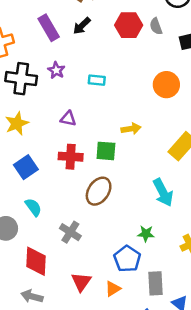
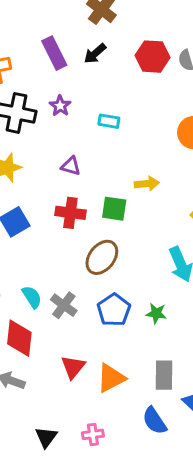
cyan semicircle: (33, 207) -> (32, 297), moved
blue pentagon: (127, 259) -> (114, 310), moved
orange triangle: (113, 289) -> (111, 378), size x1.5

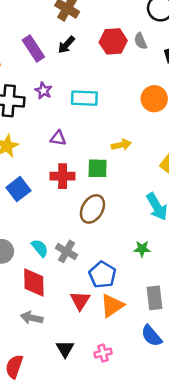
cyan rectangle: (109, 121) -> (84, 98), size x1.5
blue pentagon: (114, 310) -> (102, 275), moved
black triangle: (46, 437) -> (65, 349), moved

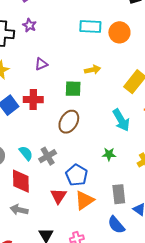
cyan rectangle: (84, 98) -> (90, 27), moved
purple triangle: (58, 138) -> (41, 64), turned -32
red cross: (63, 176) -> (33, 100), moved
gray cross: (66, 251) -> (48, 156), turned 30

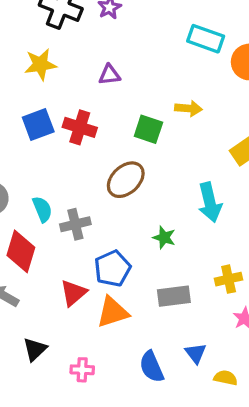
green star: (109, 154) -> (164, 238), moved
gray rectangle: (119, 194) -> (174, 296), moved, turned 72

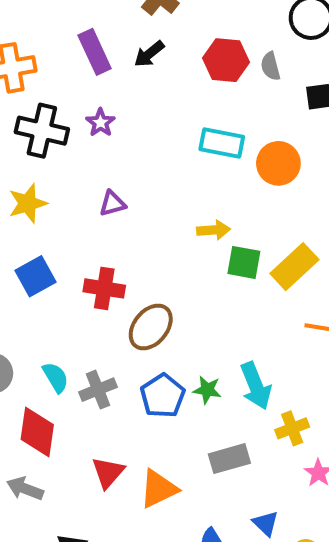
red cross: (80, 127) -> (104, 288), moved
green square: (148, 129) -> (244, 262), moved
cyan arrow: (210, 202) -> (256, 386), moved
blue pentagon: (112, 268) -> (163, 396), moved

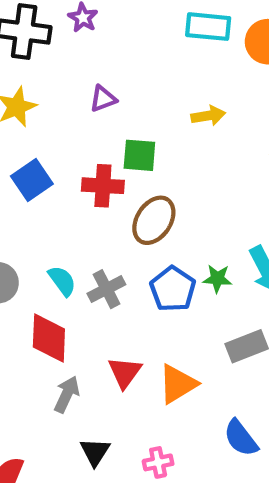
green square: (244, 262) -> (139, 155), moved
gray arrow: (25, 489) -> (67, 394), moved, turned 99

